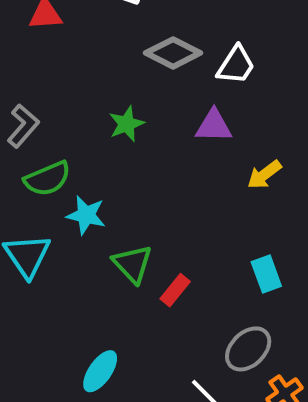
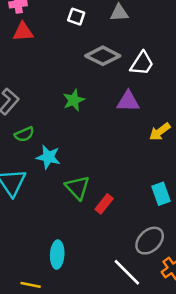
green semicircle: (47, 179) -> (24, 134), size x0.7
cyan ellipse: (100, 371) -> (57, 255), turned -32

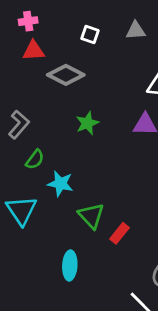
gray diamond: (103, 56) -> (66, 75), moved
green semicircle: (24, 134) -> (35, 159), turned -30
cyan ellipse: (57, 255) -> (70, 265), moved

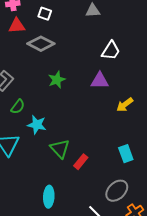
white square: (90, 35) -> (45, 14), moved
cyan ellipse: (70, 265) -> (49, 197), moved

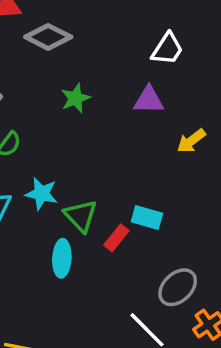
cyan star: (37, 125) -> (41, 194), moved
cyan rectangle: (126, 154) -> (147, 217), moved, turned -54
cyan ellipse: (49, 197) -> (62, 258), moved

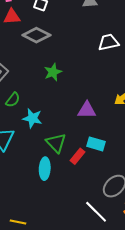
white trapezoid: (167, 49) -> (108, 42), turned -135
purple triangle: (149, 100) -> (87, 110), moved
cyan star: (41, 194) -> (32, 118), moved

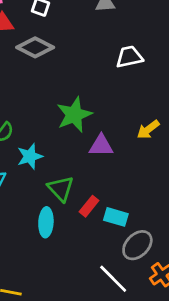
green star: (53, 72) -> (74, 115), moved, size x1.5
cyan star: (32, 118) -> (30, 156), turned -30
cyan rectangle: (96, 144) -> (116, 217), moved

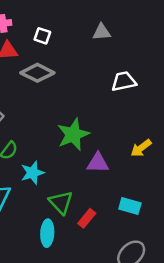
cyan rectangle: (116, 217) -> (130, 206), moved

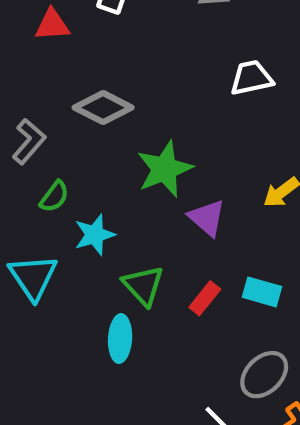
gray diamond: (37, 73) -> (103, 108), moved
purple triangle: (98, 163) -> (207, 218), turned 40
red rectangle: (87, 218) -> (205, 298), moved

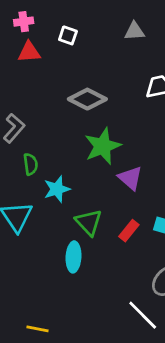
gray diamond: (103, 108) -> (87, 99), moved
green semicircle: (54, 197) -> (31, 164), turned -45

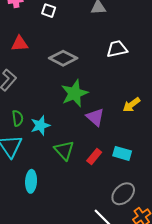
red triangle: (29, 52) -> (20, 44), moved
green semicircle: (31, 164) -> (18, 118), moved
cyan ellipse: (74, 257) -> (31, 181), moved

